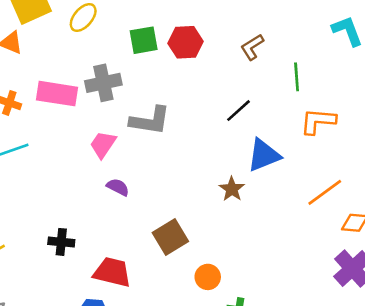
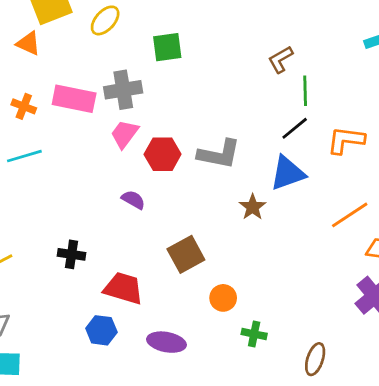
red hexagon: (185, 42) -> (163, 154), moved
green line: (297, 77) -> (305, 91), moved
black line: (238, 111) -> (295, 128), moved
gray L-shape: (150, 121) -> (219, 154), moved
pink trapezoid: (103, 144) -> (124, 134), moved

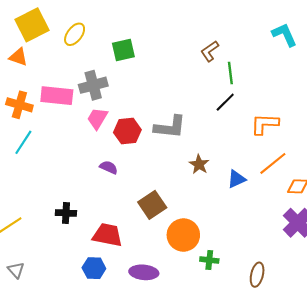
orange cross: (24, 106) -> (19, 105), size x1.4
orange L-shape: (346, 140) -> (265, 124), moved
cyan line: (24, 156) -> (23, 142), turned -35
blue triangle: (288, 173) -> (236, 179), moved, size x0.7
orange circle: (223, 298) -> (183, 235), size x1.6

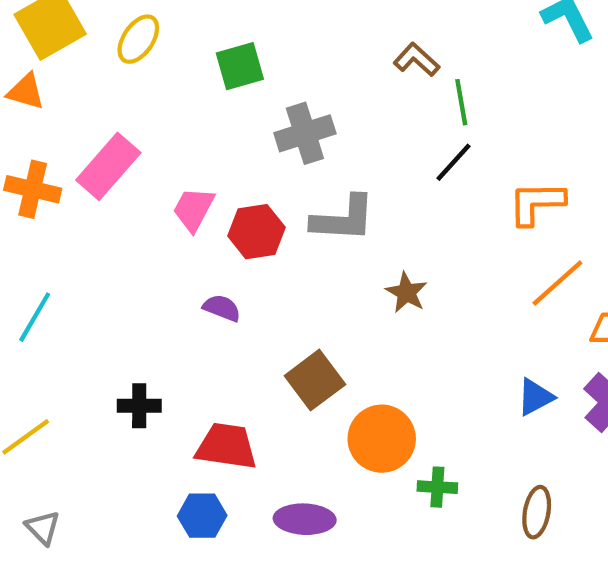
brown L-shape: (210, 51) -> (416, 60), turned 80
gray cross: (93, 85) -> (305, 133), moved
pink rectangle: (57, 96) -> (108, 166), turned -52
cyan line: (23, 142) -> (35, 317), moved
blue triangle: (236, 179) -> (535, 397), moved

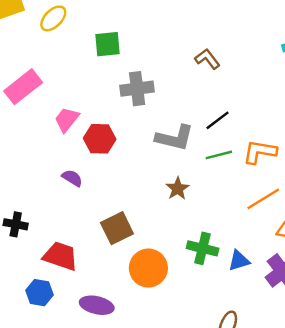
green line: (461, 102) -> (219, 155), moved, turned 75
gray L-shape: (343, 219) -> (175, 138), moved
green cross: (437, 487) -> (203, 248), moved, size x1.4

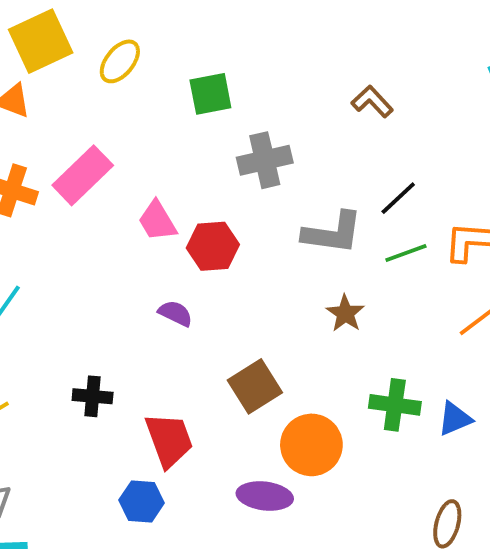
pink trapezoid: (67, 120) -> (157, 221), turned -64
red trapezoid: (60, 256) -> (169, 440), turned 57
purple ellipse: (97, 305) -> (265, 496), moved

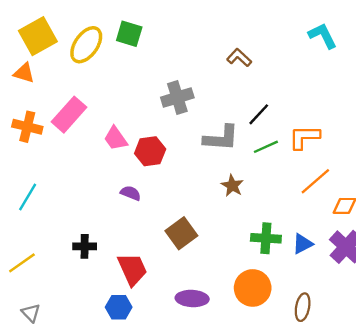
yellow ellipse: (120, 61) -> (86, 45), size x1.4
green square: (210, 94) -> (129, 34), moved, turned 32
orange circle: (311, 445) -> (253, 288), moved

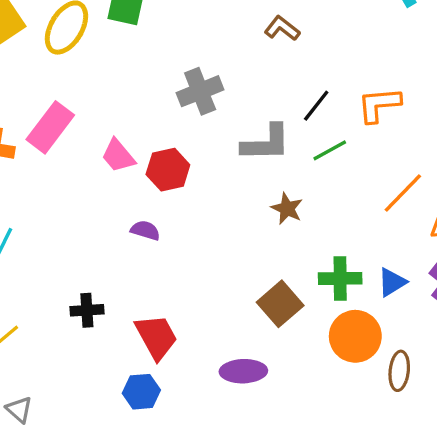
orange L-shape: (304, 137) -> (379, 105), moved
brown square: (181, 233) -> (280, 304), moved
orange circle: (253, 288) -> (355, 336), moved

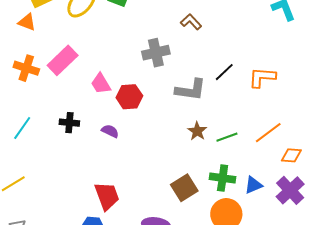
brown L-shape: (282, 28) -> (191, 22), moved
green line: (330, 150) -> (227, 137), moved
black cross: (87, 310) -> (69, 123), moved

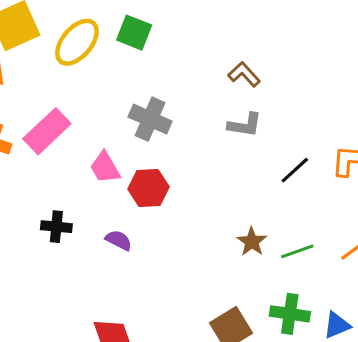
gray cross: (156, 53) -> (150, 119), moved, turned 36
black line: (224, 72) -> (295, 170), moved
gray L-shape: (191, 90) -> (245, 125), moved, size x0.7

